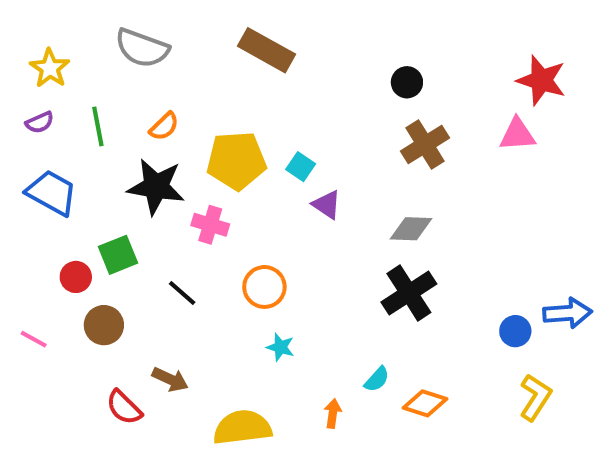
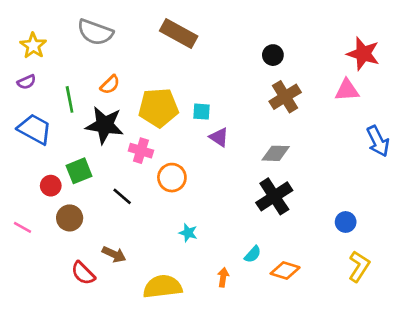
green line: (98, 126) -> (70, 99), moved
cyan square: (301, 167) -> (202, 112), turned -30
orange circle: (264, 287) -> (172, 178), moved
blue arrow: (567, 313) -> (378, 141), moved, turned 68

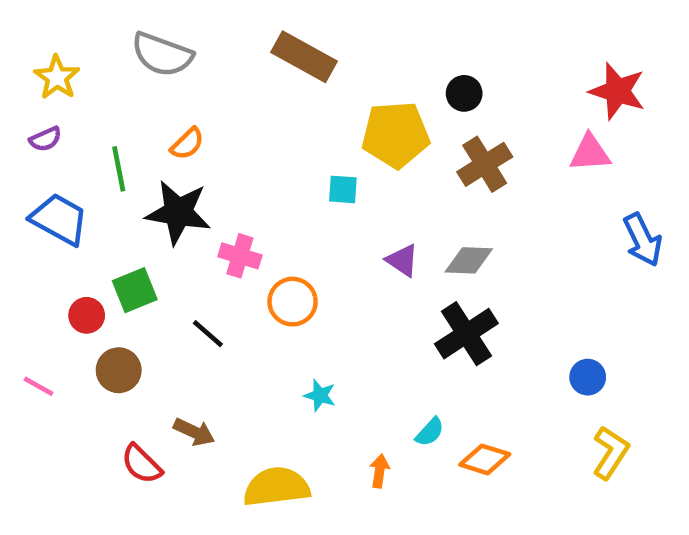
yellow pentagon: (158, 108) -> (395, 135), moved
purple triangle: (219, 137) -> (402, 260), moved

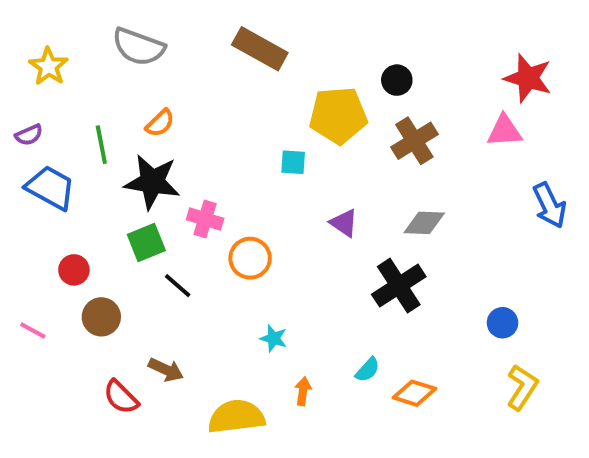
purple semicircle: (45, 139) -> (29, 135), moved
gray diamond: (469, 260) -> (424, 223), moved
green square: (135, 290) -> (146, 243), moved
orange arrow: (379, 471) -> (303, 391), moved

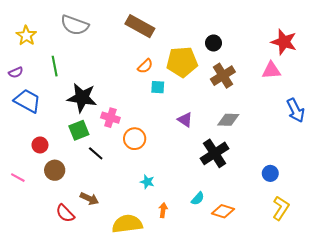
orange semicircle: (160, 123) -> (145, 66), moved
green line: (101, 145) -> (55, 66), moved

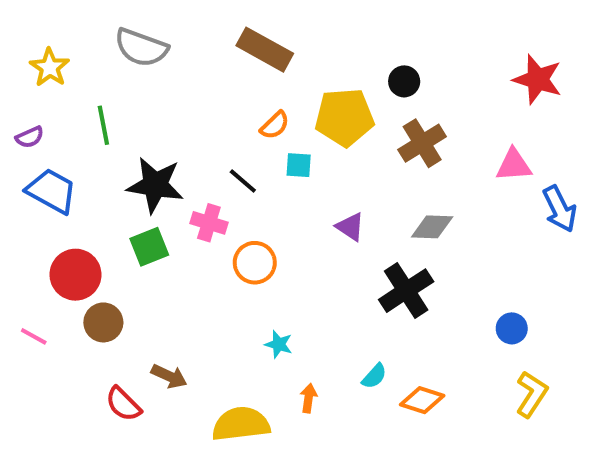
pink triangle: (271, 70) -> (514, 165), moved
red circle: (40, 145) -> (75, 275), size x1.6
black line: (96, 153) -> (243, 181), moved

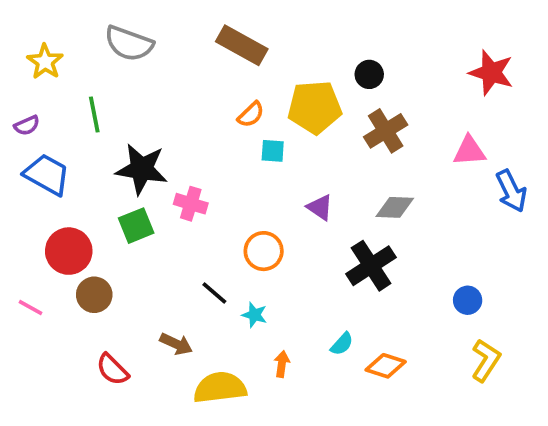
black line: (243, 181) -> (214, 293), moved
orange circle: (255, 263) -> (264, 251), moved
brown arrow: (169, 376) -> (176, 344), moved

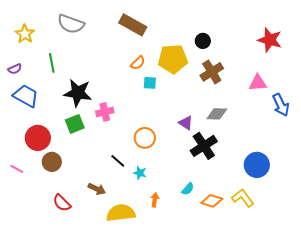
pink cross: (191, 204) -> (105, 112), turned -30
purple triangle: (320, 207) -> (186, 123), moved
blue circle: (468, 300) -> (257, 165), size x1.6
yellow L-shape: (486, 360) -> (243, 198), moved, turned -70

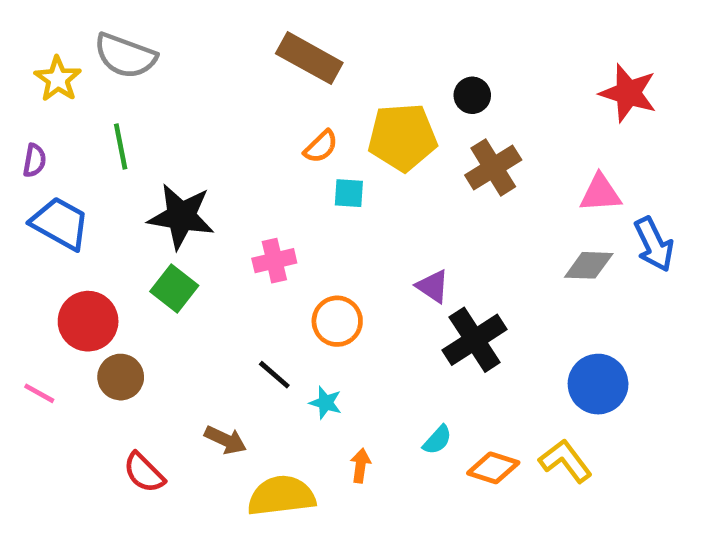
gray semicircle: (71, 24) -> (125, 56), moved
purple semicircle: (15, 69) -> (34, 160), turned -56
pink cross: (105, 112) -> (274, 261), moved
gray diamond: (217, 114) -> (589, 265), moved
green square: (75, 124) -> (174, 289), turned -30

